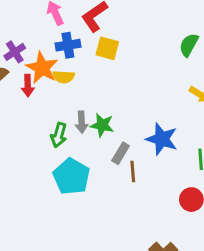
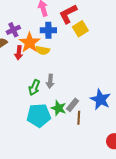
yellow square: (107, 48) -> (80, 29), moved, turned 35
green star: (102, 125) -> (59, 108), moved
cyan pentagon: (71, 176) -> (39, 115), turned 30

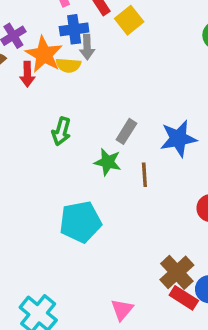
gray arrow: (50, 81) -> (87, 47), moved
blue star: (100, 99) -> (178, 139), turned -30
gray rectangle: (73, 105) -> (126, 131), moved
cyan pentagon: (39, 115) -> (80, 222), moved

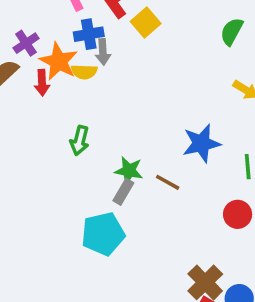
gray rectangle: (126, 131) -> (123, 192), moved
brown line: (144, 175) -> (168, 182), turned -55

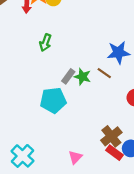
green star: (129, 171) -> (83, 77), moved
brown line: (168, 182) -> (104, 73), moved

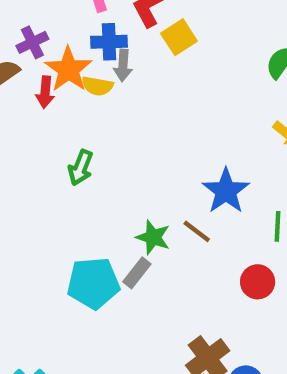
blue star: (118, 53) -> (226, 191), turned -30
gray rectangle: (68, 76) -> (137, 273), moved

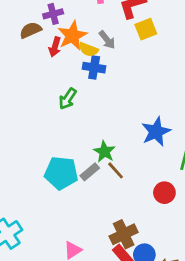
blue cross: (109, 42) -> (94, 68), moved
gray arrow: (123, 65) -> (107, 40), turned -54
brown line: (197, 231) -> (116, 170), moved

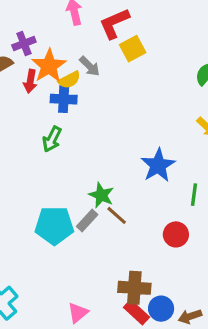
yellow semicircle: (88, 50) -> (69, 80), turned -42
blue cross: (94, 68) -> (64, 99), moved
brown cross: (124, 234) -> (134, 288), turned 36

